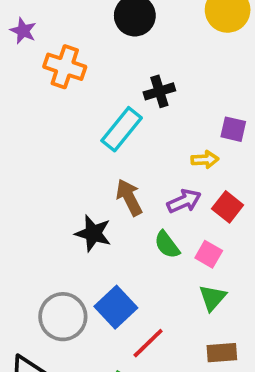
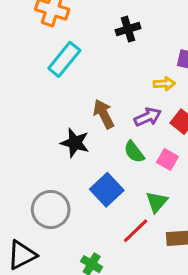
cyan rectangle: (122, 129) -> (64, 59), moved
green triangle: (212, 298) -> (157, 202), moved
blue square: (116, 307) -> (107, 190), moved
red line: (148, 343) -> (136, 231), moved

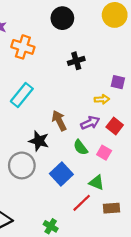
cyan rectangle: (64, 59) -> (22, 95), moved
green triangle: (157, 202) -> (97, 183), turned -49
gray circle: (51, 209) -> (22, 165), moved

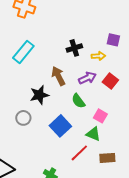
black cross: (76, 61) -> (74, 48), moved
black star: (39, 141) -> (39, 95), turned -30
pink square: (104, 153) -> (100, 116), moved
gray circle: (22, 165) -> (23, 118), size x0.6

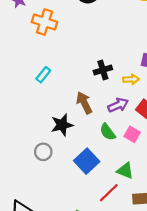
cyan rectangle: (23, 52) -> (43, 75), size x0.6
pink square: (100, 116) -> (132, 134), moved

